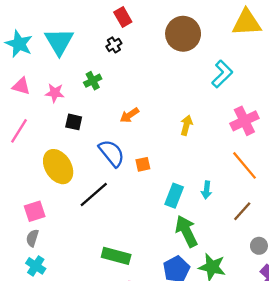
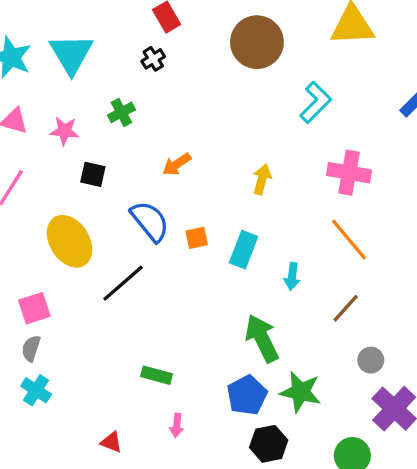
pink cross: (244, 121) -> (349, 173), turned 36
cyan rectangle: (174, 196) -> (244, 250), moved
green rectangle: (116, 256) -> (157, 375), size x0.7

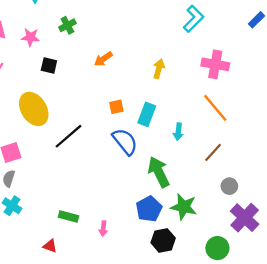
blue semicircle: (150, 221) -> (125, 142), moved
green rectangle: (157, 375) -> (69, 217), moved
red triangle: (111, 442) -> (50, 246), moved

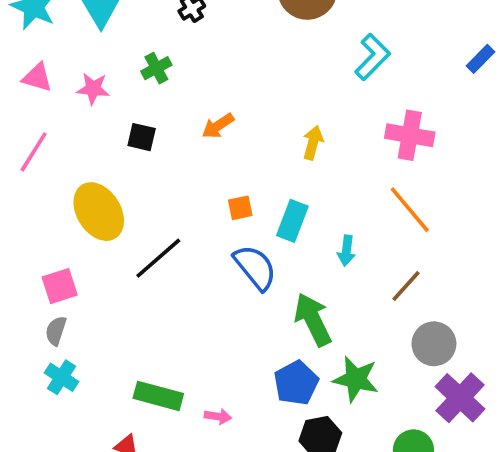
black square: (49, 65) -> (142, 137), moved
gray circle: (229, 186) -> (434, 344), size x1.5
green rectangle: (69, 217) -> (158, 396), size x1.4
pink arrow: (103, 229) -> (218, 416), turned -88

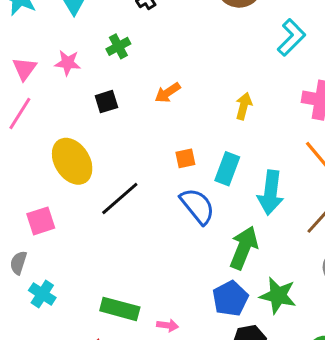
pink triangle: (37, 77) -> (24, 69), moved, turned 50
black square: (142, 137) -> (106, 102), turned -30
cyan arrow: (346, 251) -> (271, 193), size x1.8
green arrow: (313, 320) -> (244, 248), turned 48
gray semicircle: (56, 331) -> (18, 263), moved

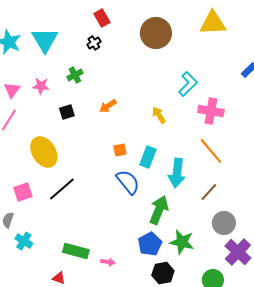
cyan L-shape: (291, 37) -> (188, 84), moved
yellow arrow: (244, 106) -> (159, 115), turned -48
black line: (120, 199) -> (62, 189), moved

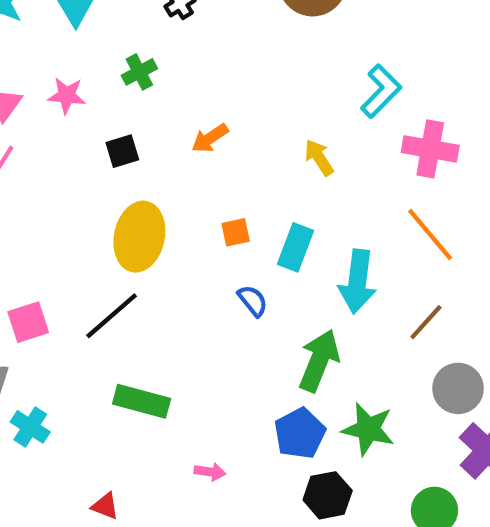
yellow ellipse: (44, 152) -> (139, 237), moved, turned 44
blue semicircle: (128, 182) -> (253, 301), size x0.6
green rectangle: (76, 251) -> (142, 401), moved

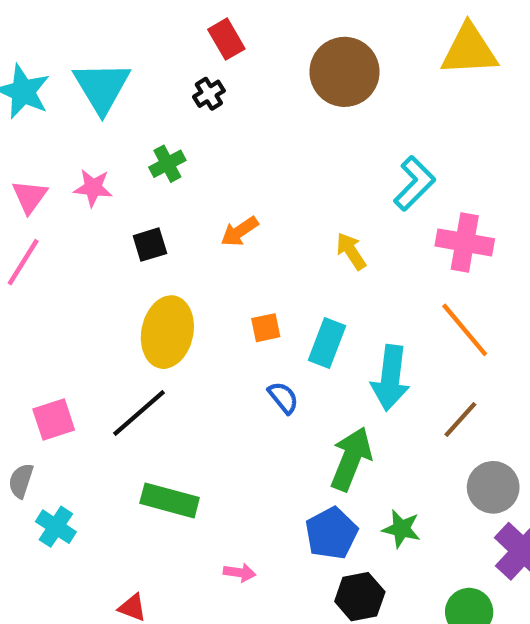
green star: (368, 429) -> (401, 529), size x0.7

